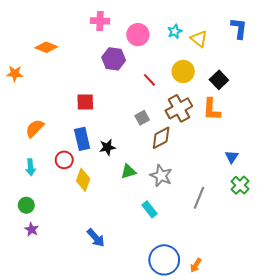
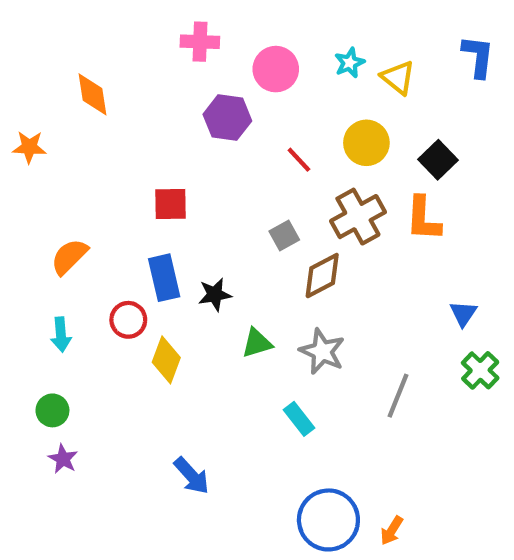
orange diamond: (46, 47) -> (92, 94), turned 60

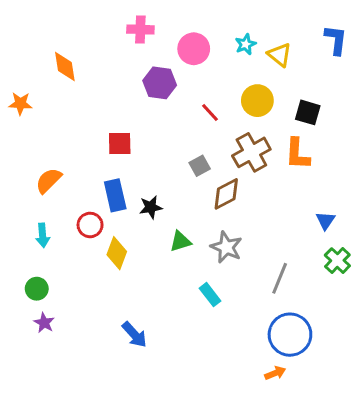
black square: (438, 160) -> (308, 112), turned -30
blue circle: (328, 520) -> (290, 335), moved
orange arrow: (392, 531) -> (275, 373), turned -144

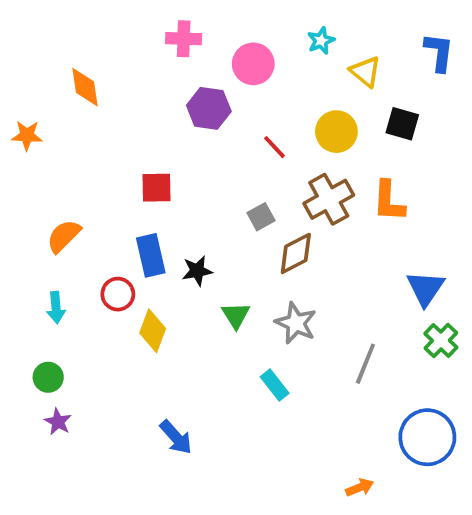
cyan star: (246, 44) -> (321, 41), moved
black square: (308, 112) -> (402, 124), moved
blue triangle: (326, 221) -> (425, 288), size x1.5
green triangle: (180, 241) -> (236, 315), turned -45
blue circle: (290, 335) -> (427, 437), moved

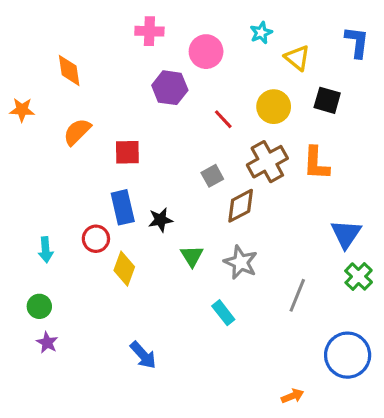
orange semicircle: (64, 236) -> (77, 132), moved

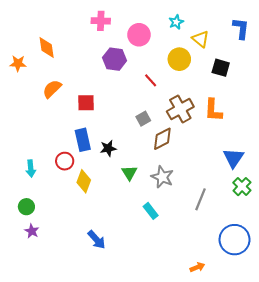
yellow circle: (274, 107) -> (179, 59), moved
orange star: (22, 110) -> (18, 63), moved

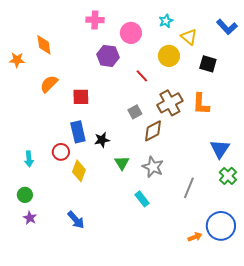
blue L-shape: (241, 28) -> (227, 27), turned 130
blue arrow: (97, 240) -> (76, 220), moved
orange arrow: (197, 267) -> (195, 237), moved

